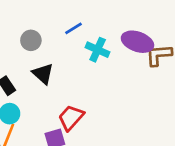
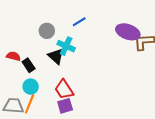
cyan cross: (98, 50) -> (66, 46), moved
red trapezoid: (71, 118) -> (64, 90), moved, turned -75

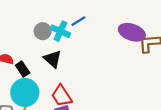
cyan cross: (66, 46) -> (60, 31), moved
cyan circle: (31, 87) -> (25, 92), size x1.6

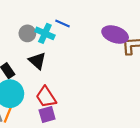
blue line: (78, 21) -> (62, 24), turned 56

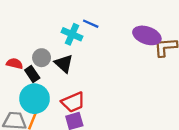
gray circle: (27, 33) -> (42, 58), moved
red trapezoid: (46, 97) -> (73, 102), turned -80

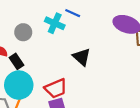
gray circle: (42, 58) -> (23, 32), moved
black triangle: (64, 64) -> (82, 57), moved

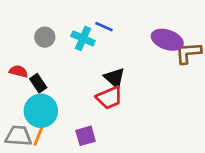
gray circle: (23, 32) -> (45, 37), moved
red trapezoid: (56, 88) -> (109, 98), moved

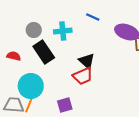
blue line: (104, 27) -> (93, 17), moved
cyan cross: (83, 38) -> (63, 31), turned -30
black rectangle: (38, 83) -> (44, 52), moved, size x1.6

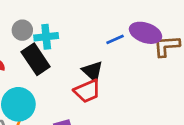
blue line: (93, 17) -> (115, 39), moved, turned -48
cyan cross: (63, 31) -> (46, 37), moved

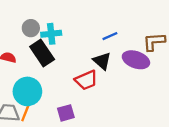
purple ellipse: (145, 33) -> (136, 60), moved
black triangle: (93, 71) -> (102, 61), moved

